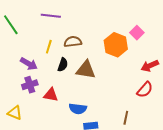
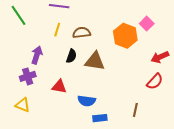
yellow line: (49, 47) -> (57, 30), moved
purple arrow: (29, 64) -> (37, 55), turned -102
purple cross: (30, 85) -> (28, 76), moved

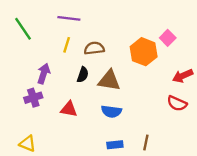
red semicircle: (155, 81) -> (177, 103), turned 72
blue semicircle: (87, 101) -> (111, 111), moved
yellow triangle: (23, 105) -> (28, 144), moved
brown line: (135, 110) -> (146, 142), moved

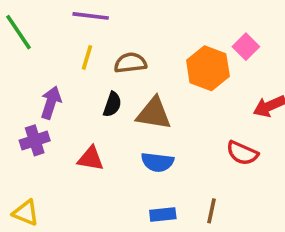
red semicircle: (177, 103) -> (242, 153), moved

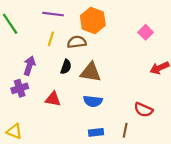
orange hexagon: (208, 68) -> (93, 21), moved
red semicircle: (242, 153) -> (143, 110), moved

